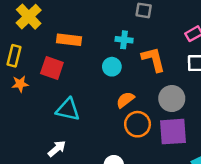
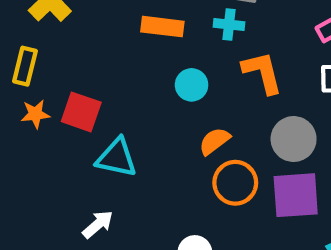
orange rectangle: (69, 40) -> (162, 27), moved
cyan cross: (124, 40) -> (229, 25), moved
red square: (52, 68) -> (81, 112), moved

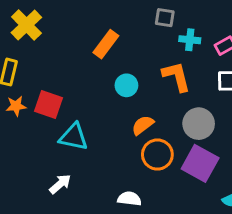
cyan cross: (229, 25) -> (190, 40), moved
orange rectangle: (162, 27) -> (106, 44), turned -60
purple square: (296, 195) -> (200, 163), turned 33

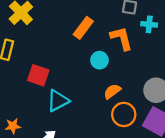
orange L-shape: (177, 77) -> (121, 38), moved
orange star: (16, 106) -> (13, 126), moved
cyan triangle: (73, 137) -> (58, 101), turned -40

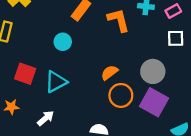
cyan circle: (99, 60) -> (63, 42), moved
red square: (38, 75) -> (25, 74), moved

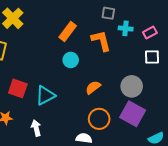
cyan circle: (63, 42) -> (71, 60), moved
orange circle: (121, 95) -> (99, 119), moved
white arrow: (46, 118) -> (36, 128), turned -63

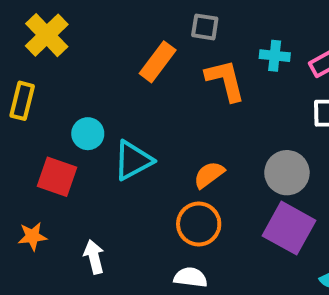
gray square: (108, 13) -> (205, 27), moved
cyan circle: (71, 60) -> (88, 134), moved
cyan triangle: (45, 96) -> (133, 160), moved
orange circle: (99, 119) -> (199, 224), moved

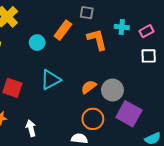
cyan circle: (88, 134) -> (37, 43), moved
gray circle: (287, 173) -> (112, 90), moved
orange circle: (199, 224) -> (93, 119), moved

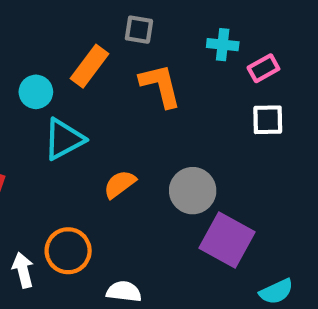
cyan cross: (122, 27) -> (223, 45), moved
cyan triangle: (51, 80) -> (64, 139), moved
orange semicircle: (89, 87) -> (120, 184), moved
orange circle: (93, 119) -> (68, 251), moved

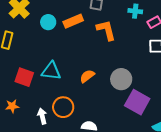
orange rectangle: (90, 66) -> (73, 21), turned 30
cyan circle: (36, 92) -> (48, 22), moved
cyan triangle: (64, 139) -> (51, 71), moved, turned 35

